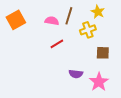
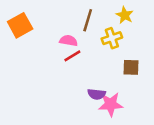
pink semicircle: (52, 21) -> (69, 41), moved
pink star: (99, 82) -> (111, 104), moved, turned 30

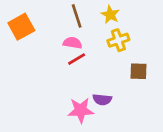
yellow star: (125, 15) -> (110, 15), moved
brown line: (88, 20) -> (77, 16), moved, turned -35
pink star: (111, 104) -> (81, 110), moved

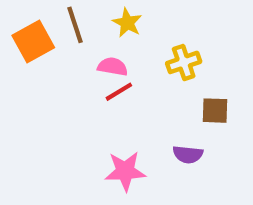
yellow star: (110, 15) -> (127, 23), moved
brown line: (77, 16) -> (75, 25), moved
purple semicircle: (102, 99) -> (188, 154), moved

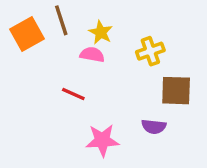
yellow star: (127, 23) -> (101, 32), moved
red line: (119, 92) -> (73, 94), moved, turned 55
brown square: (215, 111) -> (176, 91), size x1.4

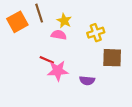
purple semicircle: (154, 127) -> (87, 81), moved
pink star: (102, 140) -> (58, 71), moved

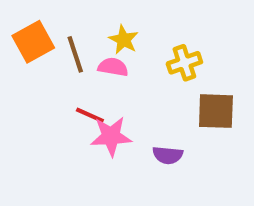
brown line: (39, 13) -> (75, 54), moved

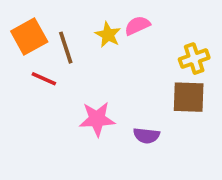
yellow cross: (184, 63) -> (194, 59), moved
pink semicircle: (113, 67) -> (137, 26), moved, turned -35
red line: (90, 115) -> (44, 79), moved

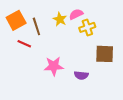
yellow cross: (194, 59) -> (87, 27), moved

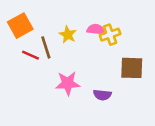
pink semicircle: (76, 14) -> (96, 29), moved, turned 32
yellow star: (60, 19) -> (68, 35), moved
brown line: (36, 26) -> (46, 47), moved

